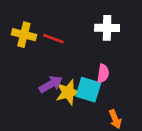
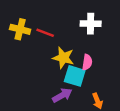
purple arrow: (51, 84) -> (62, 95), moved
yellow star: (68, 92) -> (63, 58), moved, turned 30

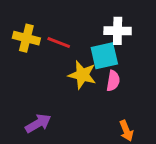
cyan square: (75, 76) -> (104, 56), moved, turned -30
purple arrow: (62, 95) -> (38, 123), moved

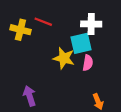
red line: (59, 43) -> (43, 22), moved
purple arrow: (38, 123) -> (30, 96), turned -78

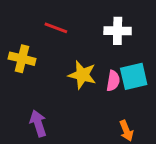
yellow cross: (20, 30) -> (22, 59), moved
cyan square: (81, 43) -> (134, 76), moved

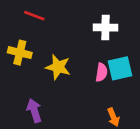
red line: (56, 28) -> (34, 16), moved
yellow star: (82, 75) -> (58, 67), moved

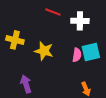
red line: (34, 16) -> (53, 12), moved

